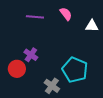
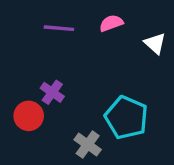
pink semicircle: (66, 14) -> (111, 23), turned -72
white triangle: (92, 26) -> (155, 43), turned 40

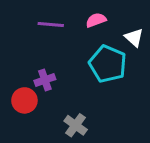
purple cross: (52, 92) -> (45, 80), turned 36
cyan pentagon: (126, 118) -> (108, 64), moved

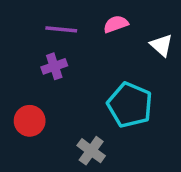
cyan pentagon: (108, 64) -> (130, 105), moved
purple cross: (45, 80) -> (54, 66), moved

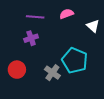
gray cross: (91, 151) -> (52, 73), moved

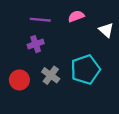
cyan pentagon: (75, 60) -> (85, 70), turned 30
gray cross: (52, 73) -> (51, 75), moved

